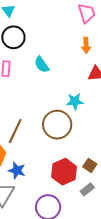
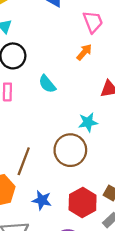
orange arrow: (86, 45) -> (84, 52), moved, turned -133
blue star: (17, 170) -> (42, 200), moved

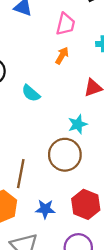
pink trapezoid: (93, 22) -> (66, 24), turned 45

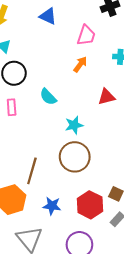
cyan star: (78, 124) -> (74, 125), moved

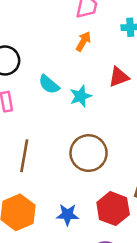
cyan star: (74, 125) -> (81, 96), moved
brown line: (32, 171) -> (24, 156), moved

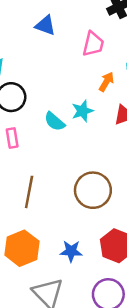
orange arrow: (83, 41) -> (106, 82), moved
cyan star: (81, 96) -> (82, 111), moved

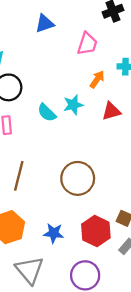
blue triangle: (45, 25) -> (45, 24), turned -42

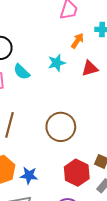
cyan semicircle: (47, 113) -> (22, 72), moved
blue star: (54, 233) -> (29, 175), moved

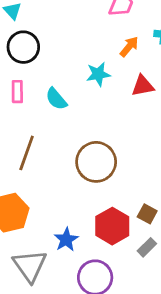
cyan semicircle: (22, 72) -> (56, 99), moved
blue star: (29, 175) -> (66, 240), moved, turned 30

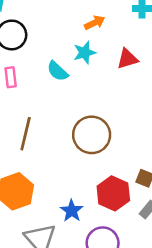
orange arrow: (129, 47) -> (95, 23), moved, turned 30
cyan semicircle: (56, 99) -> (57, 71), moved

